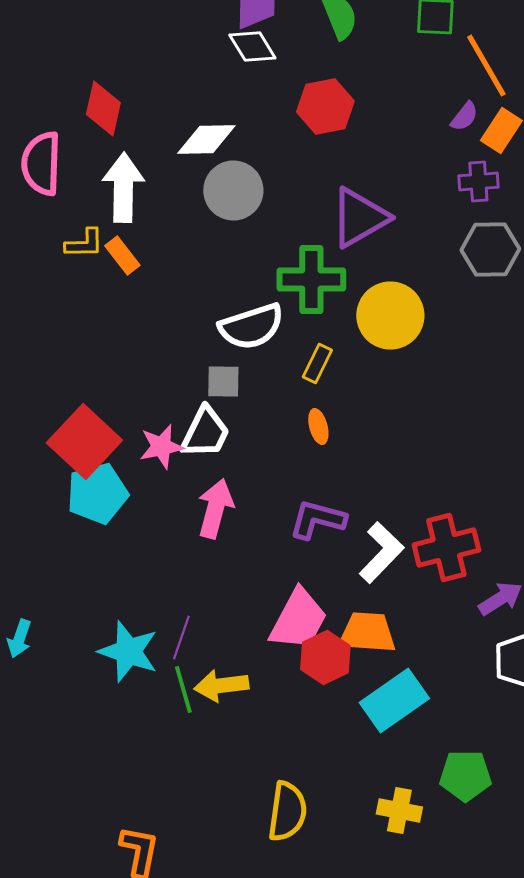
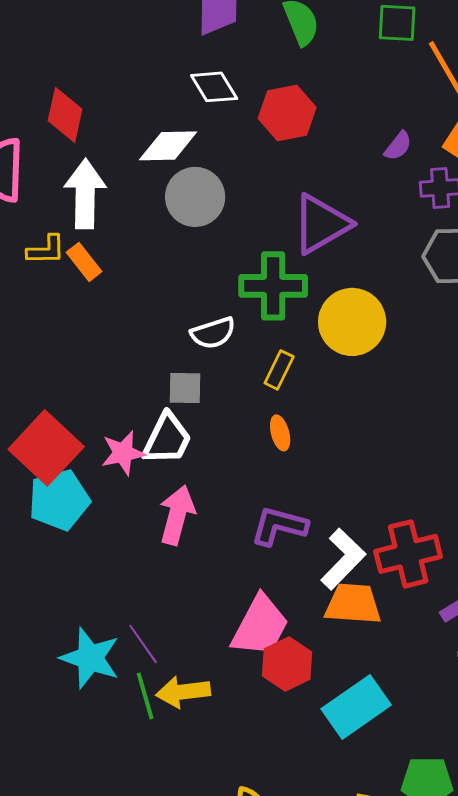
white diamond: (252, 46) -> (214, 87), moved
purple semicircle: (464, 116) -> (398, 146), moved
white semicircle: (251, 326) -> (213, 333), size x0.7
orange trapezoid: (367, 632) -> (353, 604), moved
purple line: (181, 638) -> (143, 644), turned -54

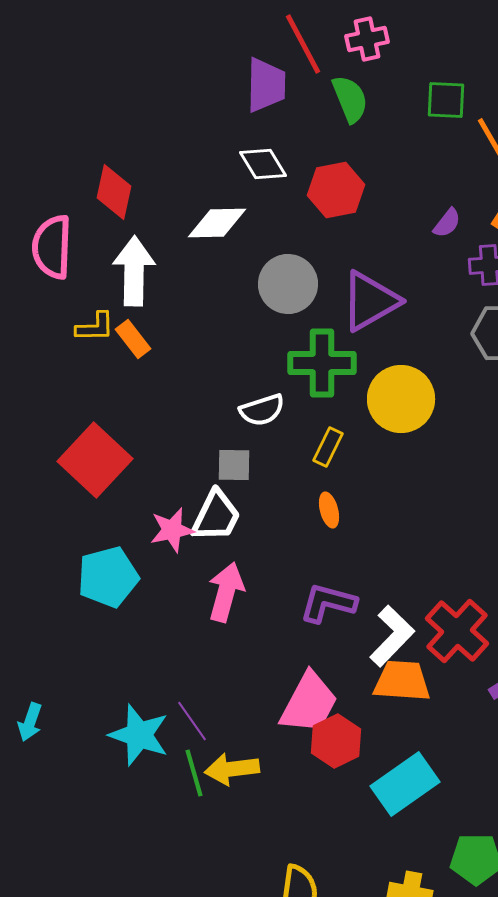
gray circle: (195, 197) -> (288, 284), moved
red square: (46, 448) -> (95, 460), moved
red cross: (408, 554) -> (457, 631), turned -34

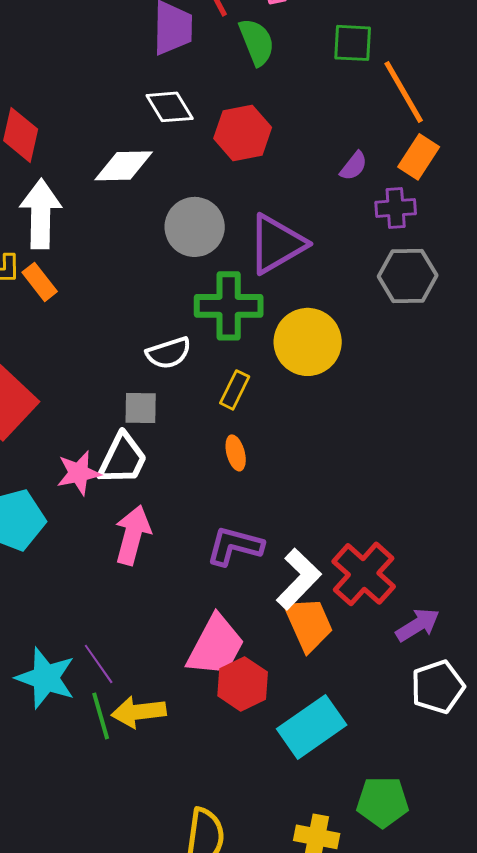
orange trapezoid: (402, 681) -> (309, 624), turned 62

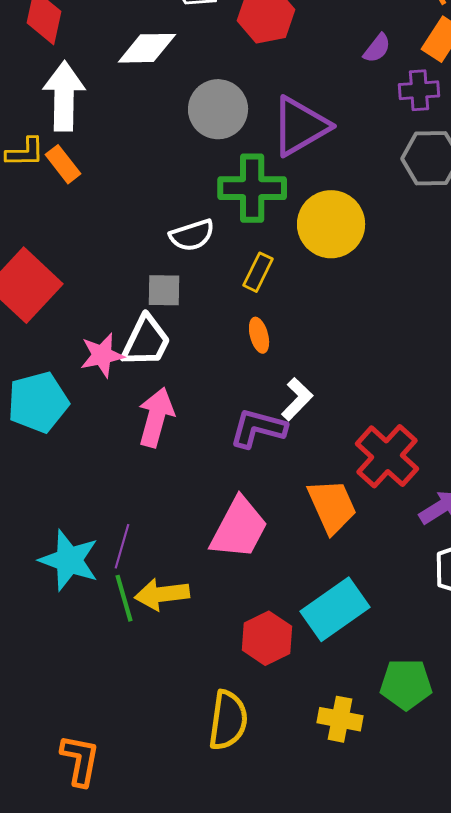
white L-shape: (299, 579) -> (297, 399), moved, size x0.7
purple line: (99, 664) -> (122, 546), turned 51
red hexagon: (243, 684) -> (267, 638), moved

